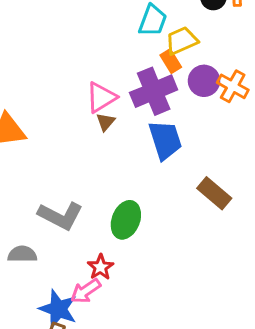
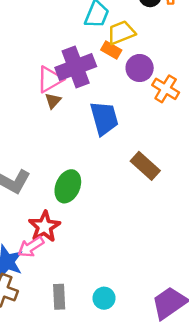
orange rectangle: (171, 61) -> (111, 50), turned -30
orange cross: (233, 86) -> (166, 89), moved
purple cross: (154, 91) -> (76, 67), moved
red star: (100, 267) -> (44, 227), size x1.4

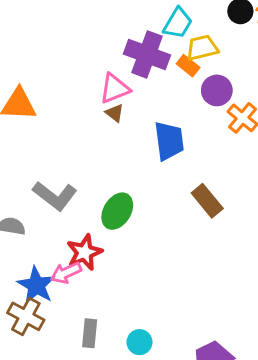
purple cross: (76, 67) -> (147, 54), moved, turned 33
brown triangle: (53, 101) -> (115, 113), turned -42

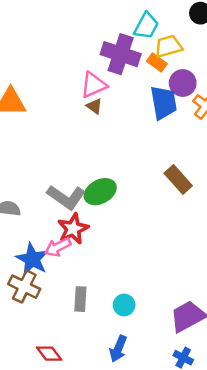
blue trapezoid: (169, 141) -> (163, 103), moved
gray L-shape: (55, 196) -> (66, 197), moved
green ellipse: (117, 211) -> (100, 192), turned 32

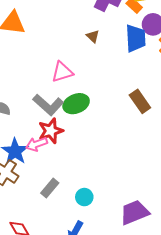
pink triangle: (94, 85) -> (62, 72), moved
brown triangle: (94, 106) -> (93, 36), moved
gray rectangle: (80, 299) -> (50, 188), turned 30

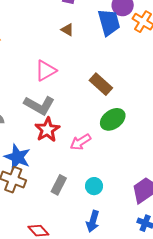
brown rectangle: (140, 101) -> (101, 84), moved
green ellipse: (76, 104) -> (113, 119), moved
pink arrow: (36, 144) -> (80, 142), moved

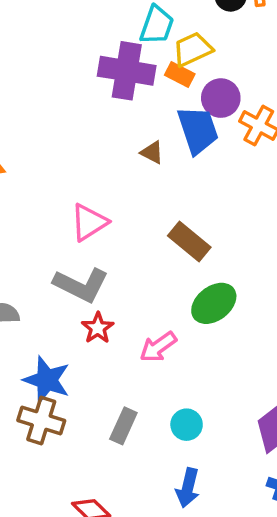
brown triangle: (67, 30) -> (152, 152), moved
red star: (47, 130) -> (98, 328), size x0.7

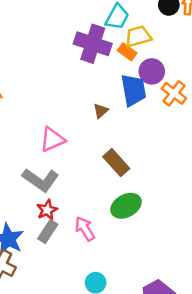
brown triangle: (152, 152) -> (101, 111), moved, turned 42
pink arrow: (158, 347) -> (85, 229), turned 85
gray rectangle: (123, 426) -> (48, 231), moved

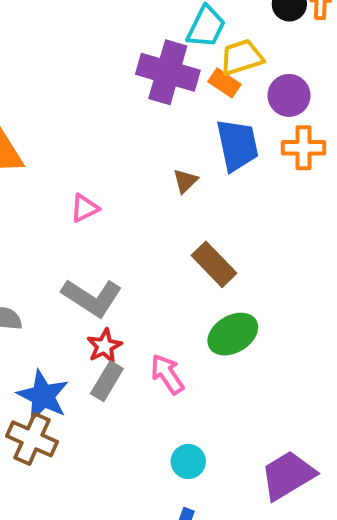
purple circle: (152, 71) -> (289, 95), moved
orange cross: (174, 93) -> (304, 148), turned -35
pink triangle: (52, 140) -> (84, 208), moved, size x0.7

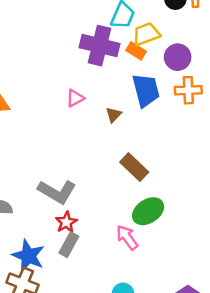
pink triangle: (84, 208) -> (75, 98), moved
pink arrow: (167, 374) -> (127, 237), moved

